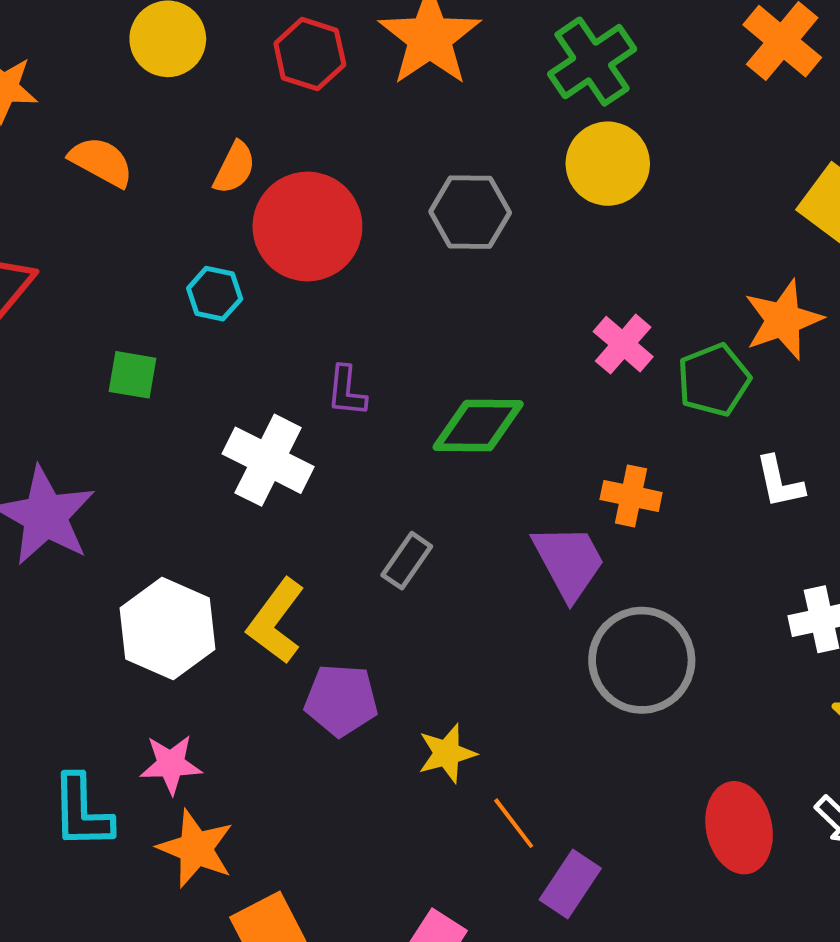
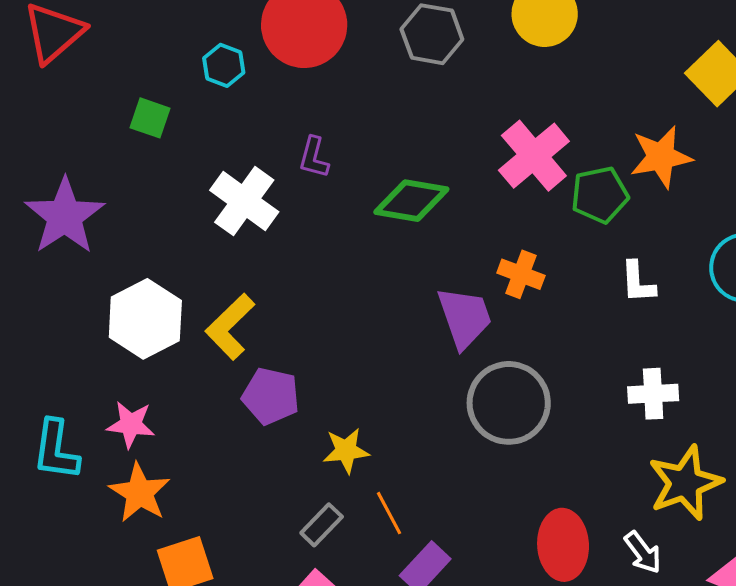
pink cross: (623, 344) -> (534, 156), size x1.5
gray rectangle: (407, 561) -> (322, 525), moved

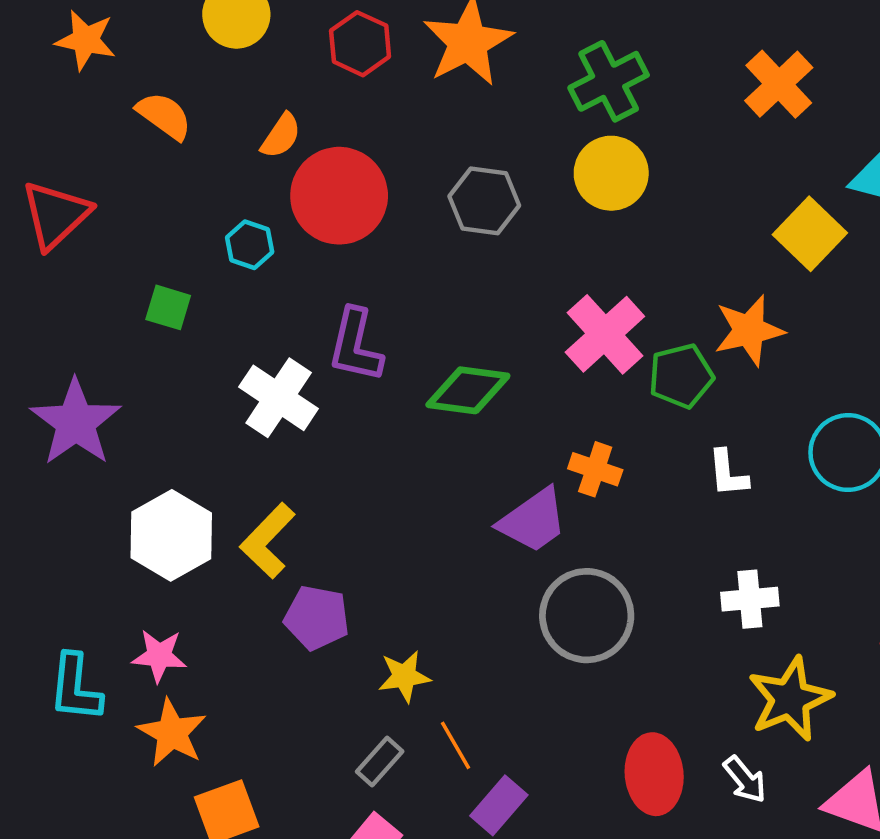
purple L-shape: (314, 157) -> (355, 345), size x1.6
purple trapezoid: (465, 317) -> (533, 521), turned 76

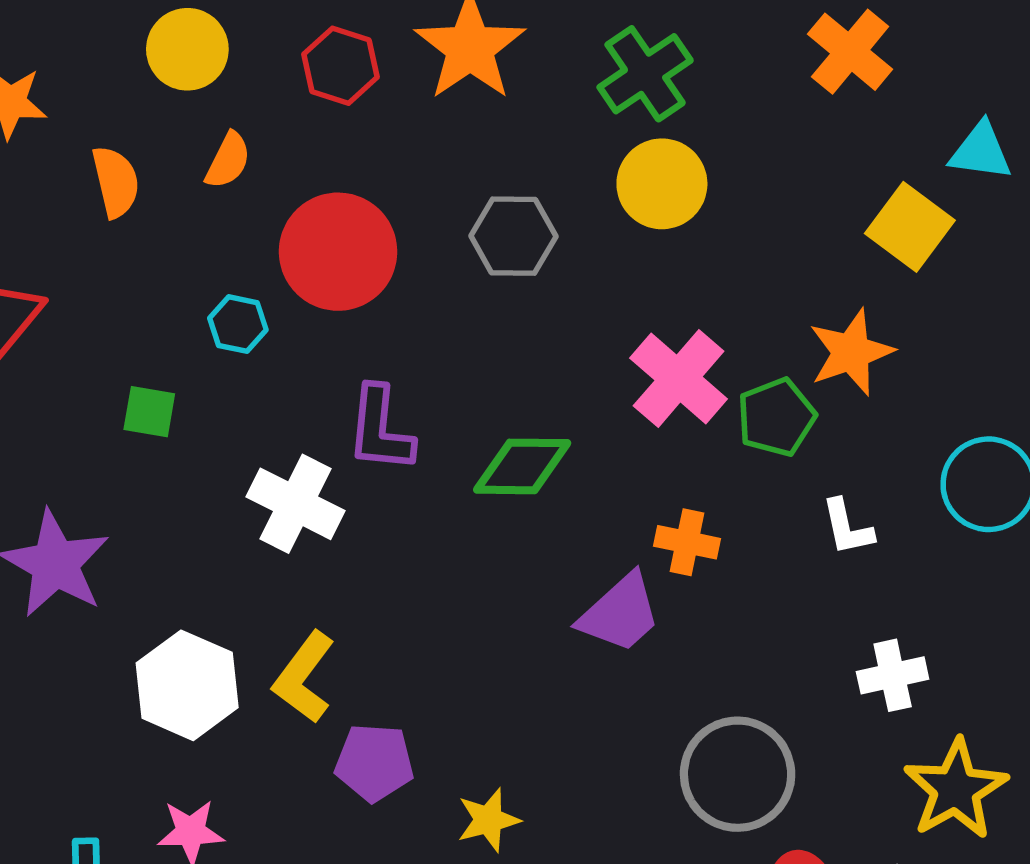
orange semicircle: (164, 116) -> (116, 182), turned 48
orange semicircle: (281, 136) -> (228, 160), moved
gray circle: (587, 616) -> (738, 774), moved

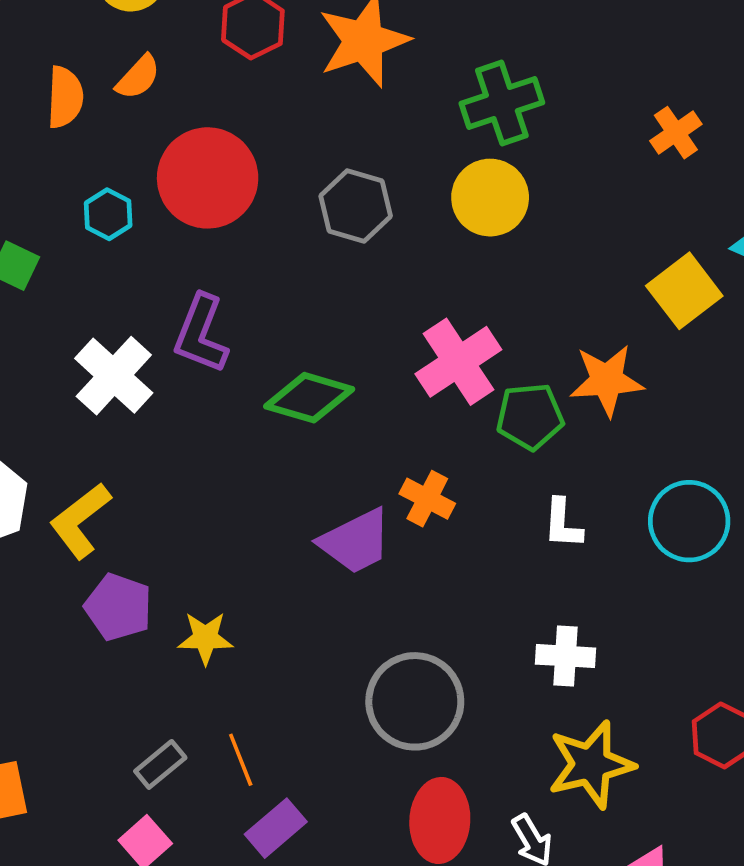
orange cross: (850, 52) -> (676, 133), size x0.7
orange semicircle: (116, 182) -> (65, 97), moved
yellow star: (488, 820) -> (205, 638), moved

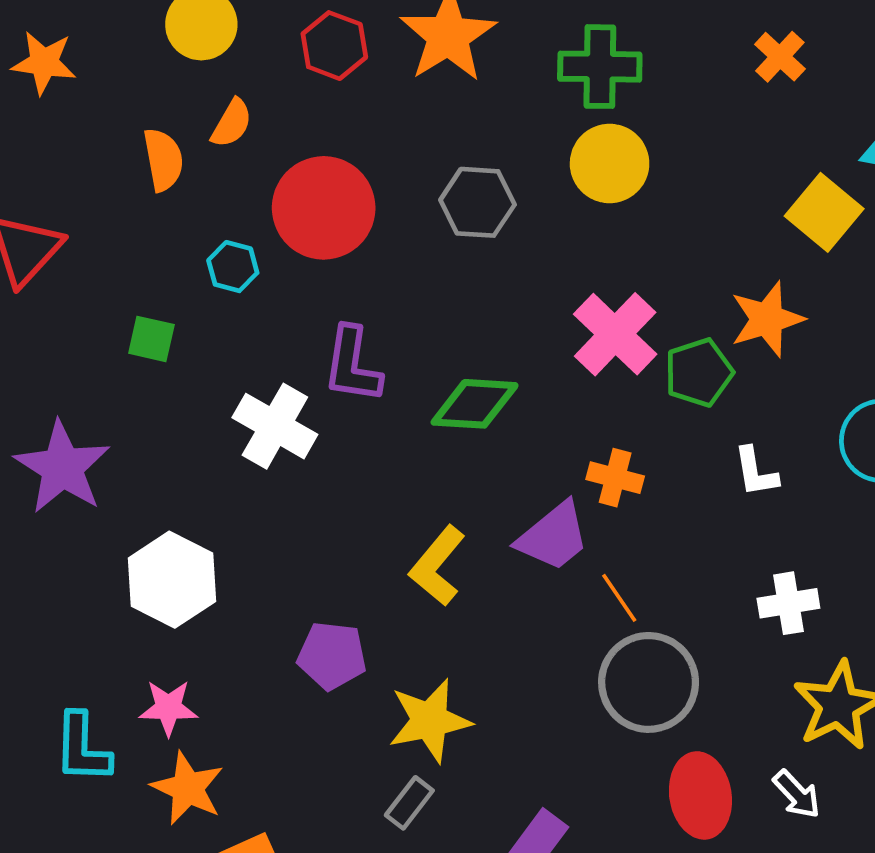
green cross: (502, 103) -> (600, 67), turned 32
yellow L-shape: (80, 521) -> (437, 566), moved
yellow star: (205, 638) -> (430, 721), moved, size x1.5
orange line: (241, 760) -> (619, 598), moved

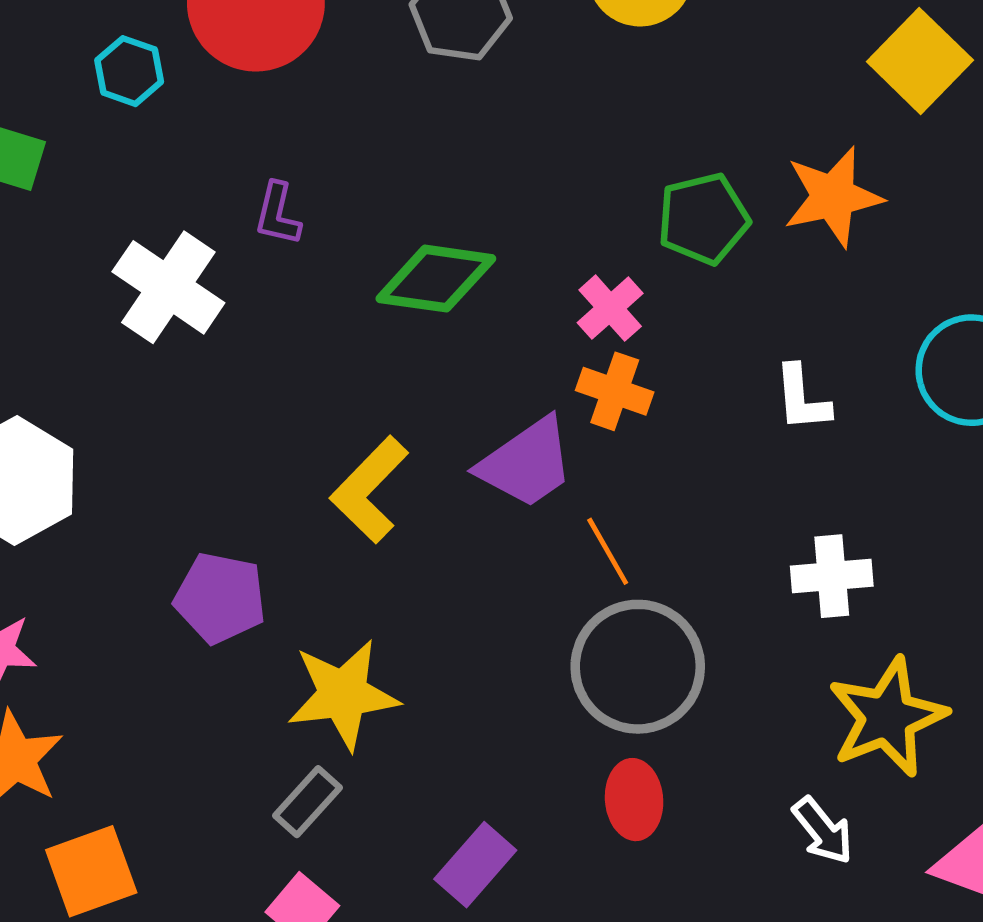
pink cross: (615, 334) -> (610, 308), moved, size x0.6
purple L-shape: (352, 365) -> (278, 214), size x0.6
green pentagon: (699, 373) -> (703, 219), moved
red ellipse: (700, 795) -> (634, 800), moved, size x0.7

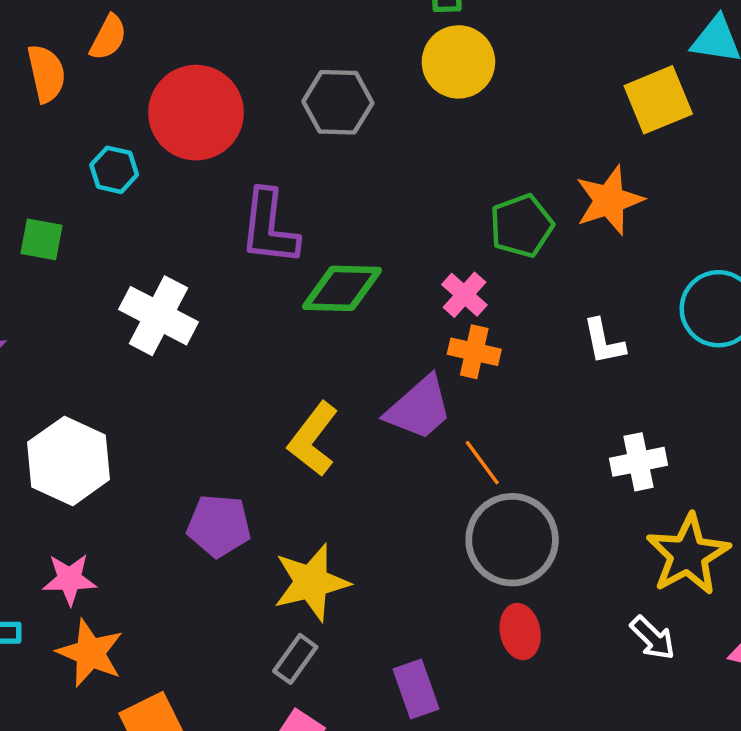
yellow square: (920, 61) -> (658, 100), turned 30
purple L-shape: (278, 214) -> (269, 227), moved, size x1.8
purple rectangle: (475, 865) -> (416, 689), turned -54

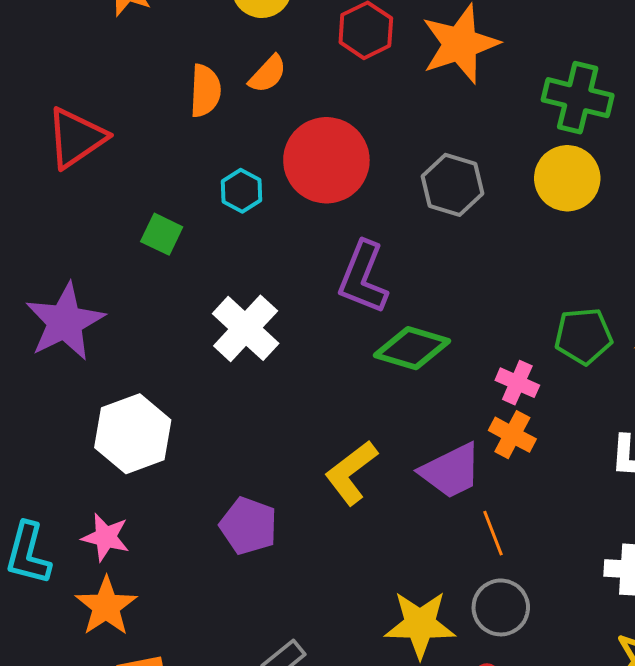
pink cross: (464, 295) -> (517, 383), turned -33
gray circle: (512, 540) -> (501, 607), size x0.7
yellow star: (311, 582) -> (420, 624), moved

